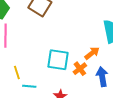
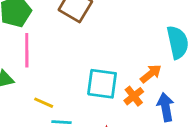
yellow line: (17, 73) -> (44, 103), turned -48

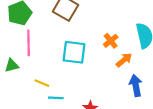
cyan square: (102, 84) -> (74, 52), moved
orange cross: (134, 96) -> (111, 41), moved

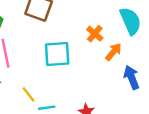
yellow line: (42, 83) -> (29, 94), turned 40

